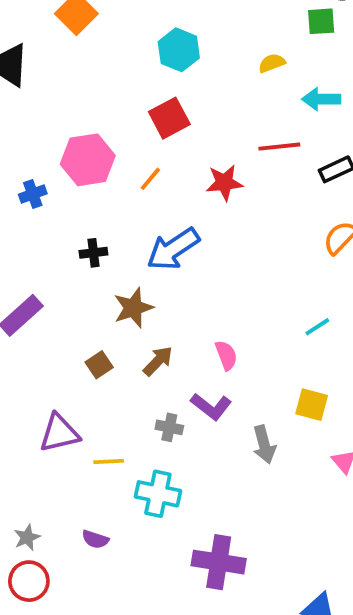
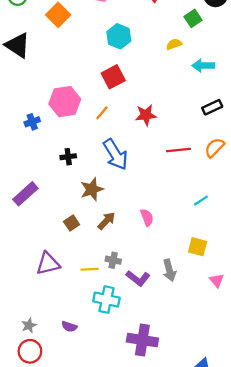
green square: (321, 21) -> (193, 18), moved, turned -30
red line: (279, 147) -> (178, 150), moved
blue arrow: (173, 249) -> (115, 154), turned -88
purple L-shape: (211, 407) -> (138, 278), moved
yellow line: (109, 462) -> (90, 269), moved

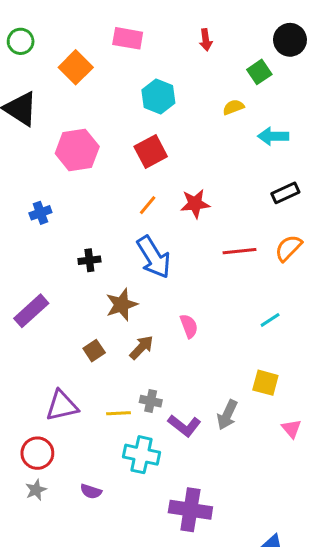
pink hexagon: (65, 102) -> (77, 150), moved
orange line: (102, 113) -> (148, 205), moved
pink semicircle: (147, 217) -> (189, 326), moved
gray arrow: (169, 270) -> (227, 415), turned 40
red circle: (30, 351) -> (37, 453), moved

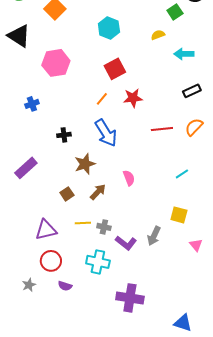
red square: (151, 152) -> (115, 69), moved
yellow line: (119, 413) -> (83, 223), moved
red circle: (37, 453) -> (51, 261), moved

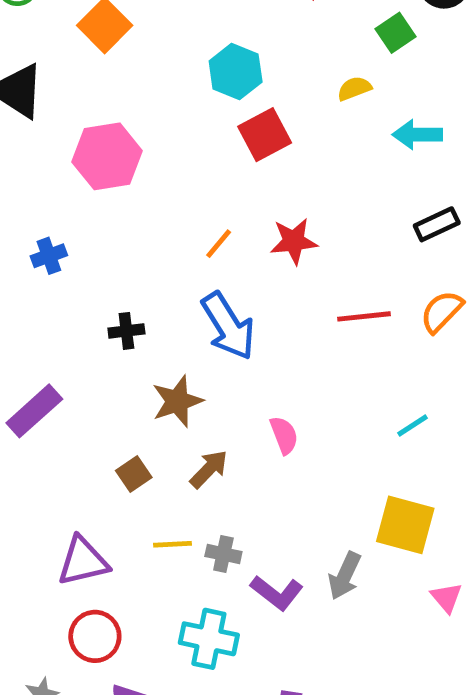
red square: (115, 69) -> (265, 135), moved
yellow square: (179, 215) -> (405, 525), size x1.4

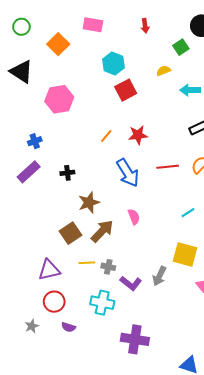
blue arrow: (228, 326) -> (128, 173), moved
purple rectangle: (34, 411) -> (29, 172), moved
brown arrow: (209, 469) -> (102, 231), size x1.4
brown square: (134, 474) -> (71, 233), size x1.5

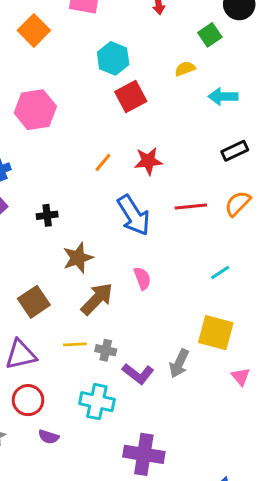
brown square: (71, 233) -> (34, 302), moved

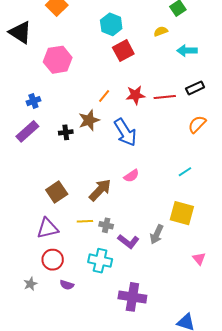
red line: (191, 206) -> (165, 97), moved
brown star: (78, 258) -> (89, 120), moved
pink semicircle: (142, 278) -> (131, 176), turned 77
pink triangle: (241, 377) -> (199, 259), moved

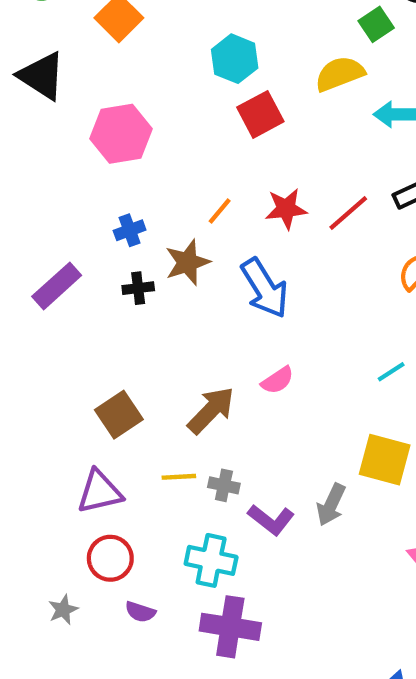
yellow semicircle: (161, 31) -> (340, 74), size x1.6
red line: (165, 97) -> (348, 213), turned -35
blue cross: (33, 101) -> (130, 230), moved
purple cross: (132, 297) -> (230, 627), moved

